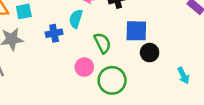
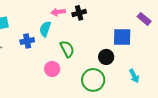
blue square: (136, 31) -> (122, 37), moved
green circle: (112, 80) -> (93, 80), moved

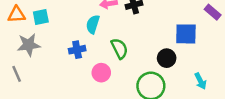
blue cross: (27, 41) -> (77, 50), moved

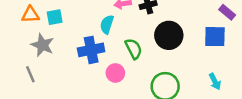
blue square: (186, 34) -> (215, 37), moved
gray star: (29, 45) -> (43, 45), turned 30
blue cross: (77, 50) -> (91, 50), size x1.5
black circle: (167, 58) -> (169, 35), moved, size x1.5

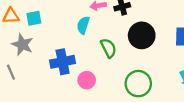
blue cross: (91, 50) -> (63, 62), moved
pink circle: (115, 73) -> (87, 80), moved

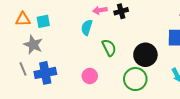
black circle: (142, 35) -> (145, 55), moved
blue cross: (63, 62) -> (45, 73), moved

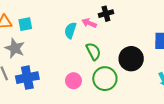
pink arrow: (100, 10) -> (89, 23), moved, turned 32
green circle: (135, 79) -> (105, 79), moved

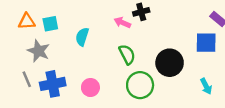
cyan semicircle: (70, 30) -> (82, 37), moved
pink circle: (73, 81) -> (90, 87), moved

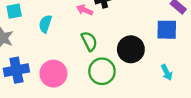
pink circle: (90, 87) -> (53, 74), size x1.5

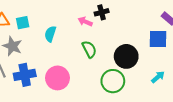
green circle: (102, 71) -> (113, 81), moved
cyan arrow: (167, 72) -> (158, 77), turned -104

